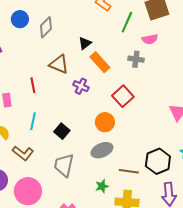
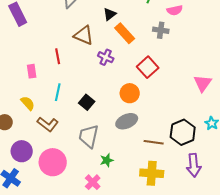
green star: (102, 186) -> (107, 160), moved

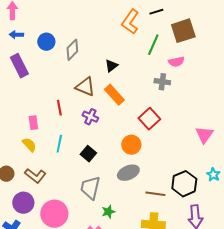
orange rectangle: (125, 33) -> (114, 95), moved
purple cross: (106, 57) -> (90, 117), moved
yellow semicircle: (28, 103) -> (29, 145), moved
brown L-shape: (48, 124) -> (35, 176), moved

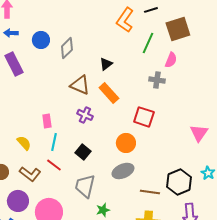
pink semicircle: (176, 62) -> (171, 60), turned -56
red line: (59, 108) -> (54, 165), moved, turned -42
red square: (149, 119) -> (144, 117), turned -30
pink rectangle: (33, 123) -> (47, 121), moved

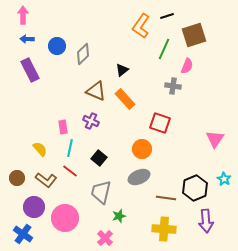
purple cross: (85, 115) -> (91, 121), moved

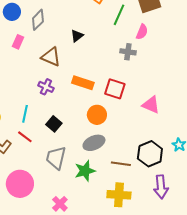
orange rectangle: (125, 99) -> (83, 83), moved, turned -30
pink rectangle: (63, 127) -> (18, 42), moved, turned 32
pink triangle: (215, 139) -> (151, 105), moved, turned -42
green star: (119, 216) -> (85, 171), moved, size x1.5

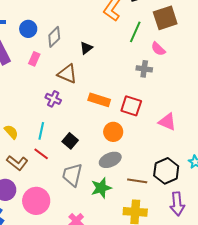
pink semicircle: (142, 32) -> (158, 49), turned 112
black triangle: (77, 36) -> (86, 48), moved
purple cross: (46, 87) -> (53, 99), moved

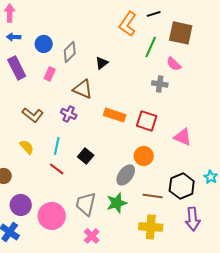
brown square: (165, 18) -> (181, 33), turned 30
orange circle: (113, 132) -> (144, 156), moved
gray ellipse: (110, 160) -> (126, 175), turned -30
brown L-shape: (17, 163) -> (33, 115), moved
gray trapezoid: (72, 175) -> (86, 204), moved

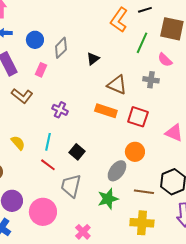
brown triangle: (83, 89) -> (117, 85), moved
brown L-shape: (33, 115) -> (22, 96), moved
gray trapezoid: (86, 204) -> (71, 186), moved

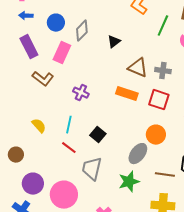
pink rectangle: (41, 70) -> (62, 53), size x1.5
gray cross: (151, 80) -> (163, 71), moved

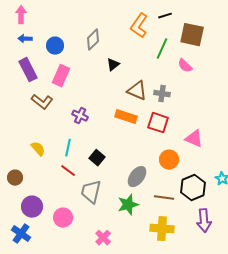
gray diamond: (82, 31) -> (93, 40), moved
orange circle: (156, 135) -> (169, 160), moved
pink circle: (64, 195) -> (63, 218), size x0.7

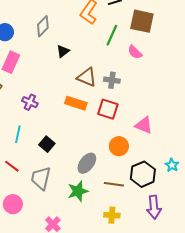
red line: (68, 171) -> (12, 166), moved
yellow cross: (162, 229) -> (112, 215), size x0.7

